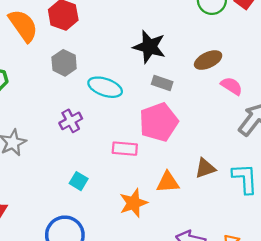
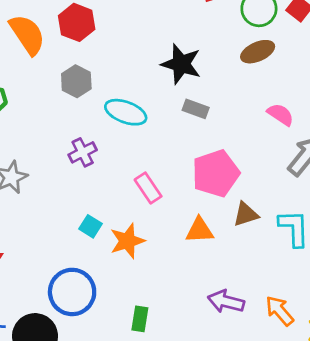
brown ellipse: (208, 60) -> (258, 52), moved
pink pentagon: (159, 122) -> (216, 173), moved
pink rectangle: (125, 149) -> (148, 188), turned 50
orange star: (133, 203) -> (127, 241), moved

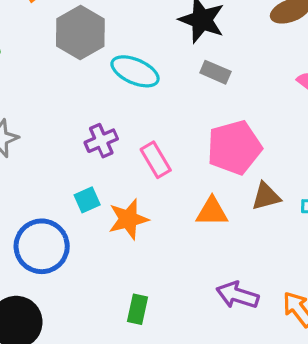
gray hexagon: (76, 81) -> (80, 33), size x1.4
purple cross: (83, 152) -> (101, 141), moved
cyan square: (91, 226) -> (87, 200), turned 30
blue circle: (72, 292) -> (42, 246), moved

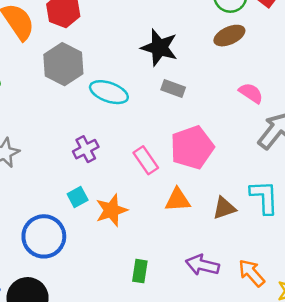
pink rectangle: (156, 160) -> (146, 160), moved
brown triangle: (266, 196) -> (224, 208), moved
green rectangle: (137, 309) -> (140, 271), moved

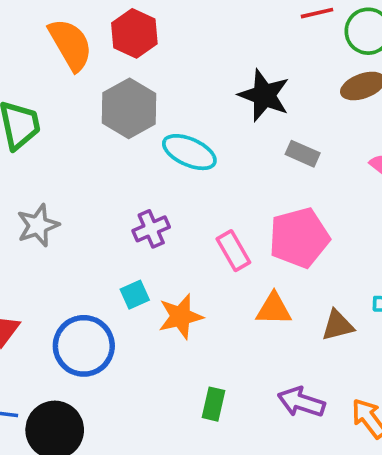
gray rectangle: (173, 89) -> (303, 154), moved

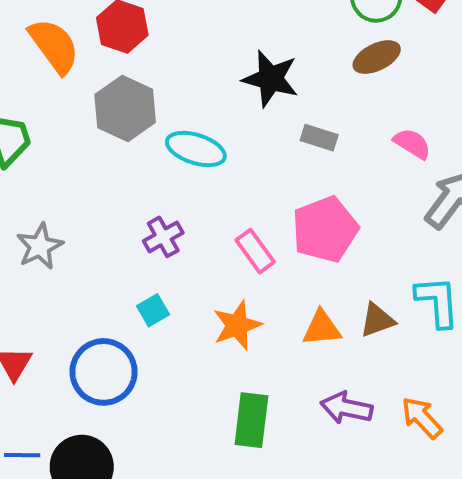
orange triangle: (274, 309) -> (322, 328), moved
orange star: (181, 316) -> (237, 325), moved
green rectangle: (214, 404) -> (251, 420), size x1.5

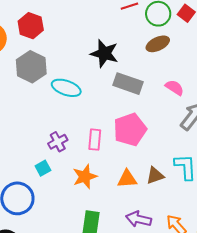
gray rectangle: (319, 138) -> (128, 84), size x1.6
purple cross: (163, 237) -> (58, 142), moved
pink rectangle: (255, 251) -> (95, 140), turned 40

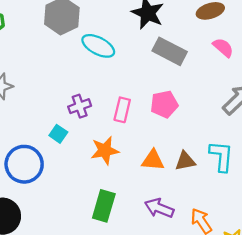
pink semicircle: (175, 88) -> (223, 48), moved
pink pentagon: (130, 130) -> (164, 104), size x0.7
cyan square: (43, 168) -> (58, 134), turned -35

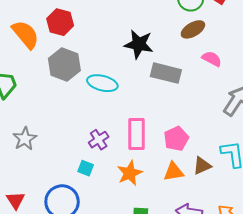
pink pentagon: (164, 104) -> (176, 139), moved
pink rectangle: (122, 110) -> (137, 134), size x1.4

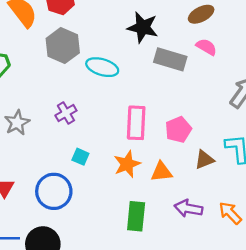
pink semicircle: (212, 59) -> (206, 47), moved
purple cross: (99, 140) -> (66, 113), moved
orange triangle: (174, 172) -> (161, 172), moved

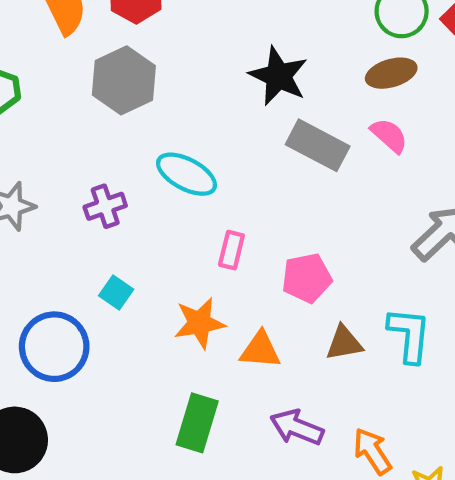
cyan ellipse: (102, 67) -> (187, 174), moved
pink rectangle: (136, 123) -> (231, 250), size x0.6

